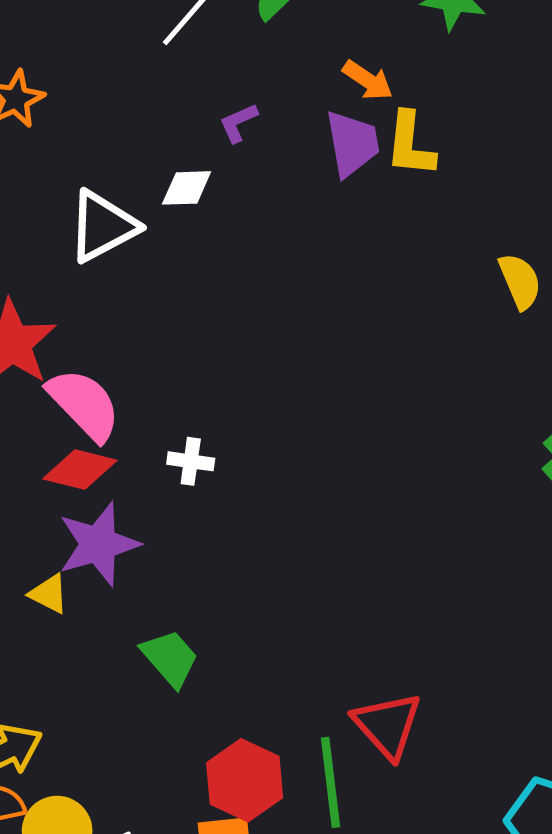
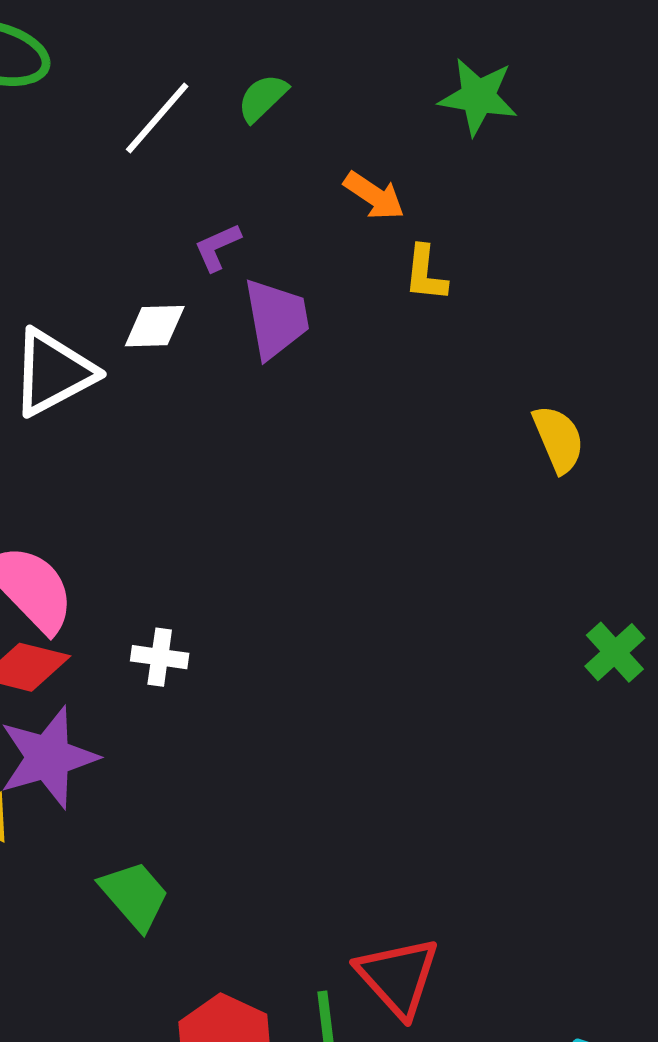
purple trapezoid: (352, 143) -> (276, 319), moved
yellow L-shape: (410, 144) -> (426, 273), size x0.7

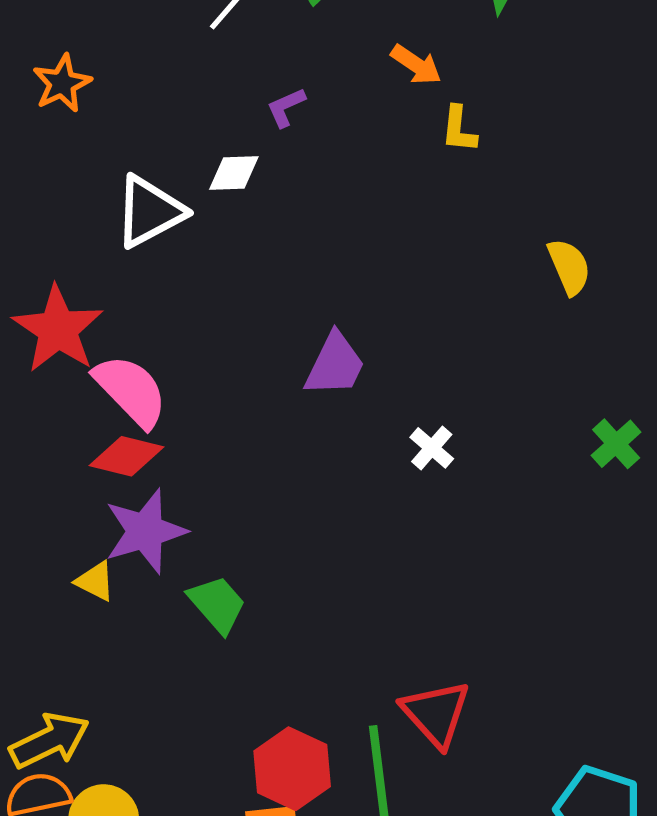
purple trapezoid: (276, 319) -> (335, 365), moved, turned 36
white cross: (160, 657) -> (432, 448), moved, turned 33
green trapezoid: (135, 895) -> (217, 604), moved

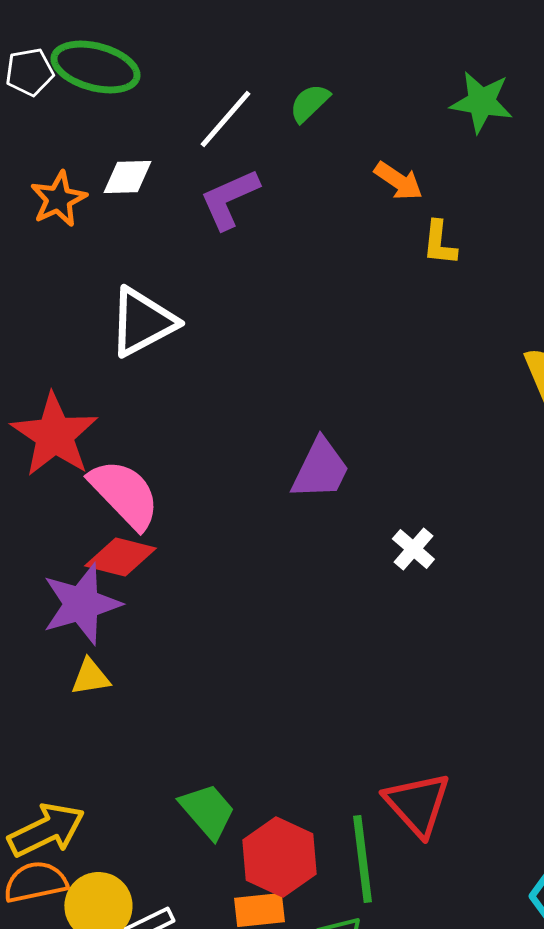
purple L-shape: (286, 107) -> (229, 199), moved, size x1.6
white diamond: (234, 173) -> (127, 177), moved
purple star: (145, 531) -> (81, 604), moved
yellow triangle: (95, 581) -> (90, 677), turned -36
green trapezoid: (217, 604) -> (207, 811), moved

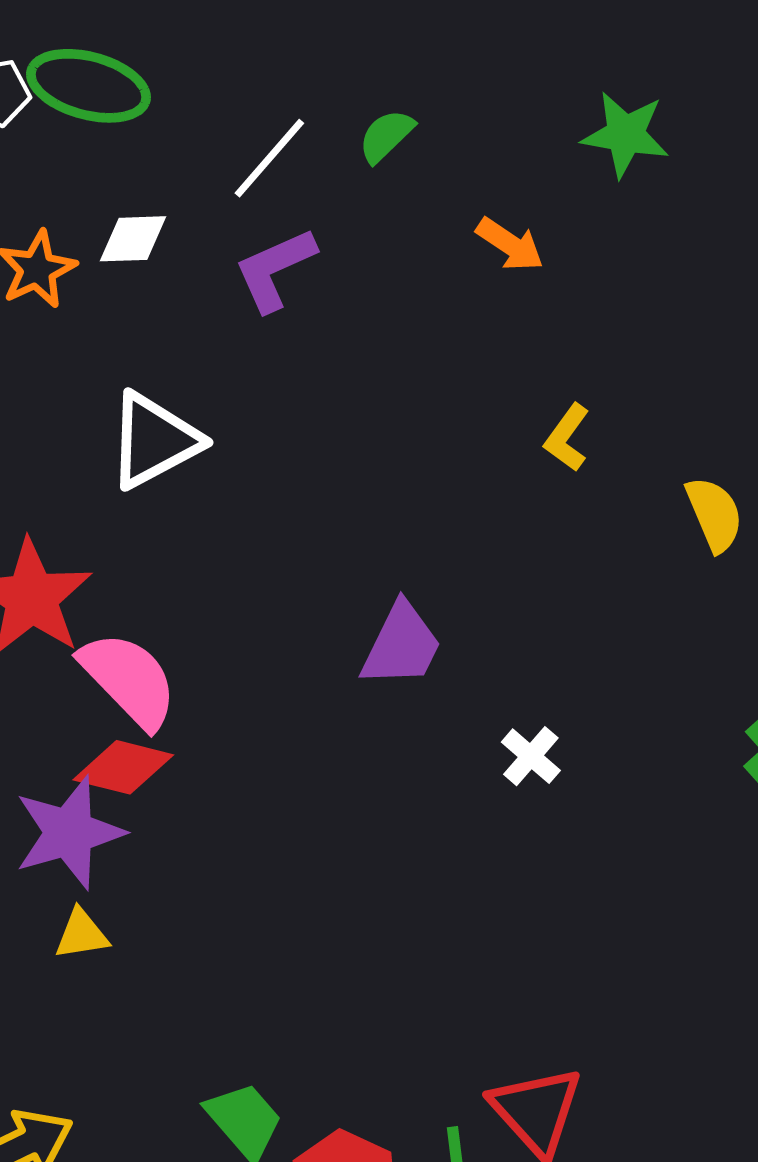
yellow L-shape: (439, 243) -> (567, 438), moved, turned 30

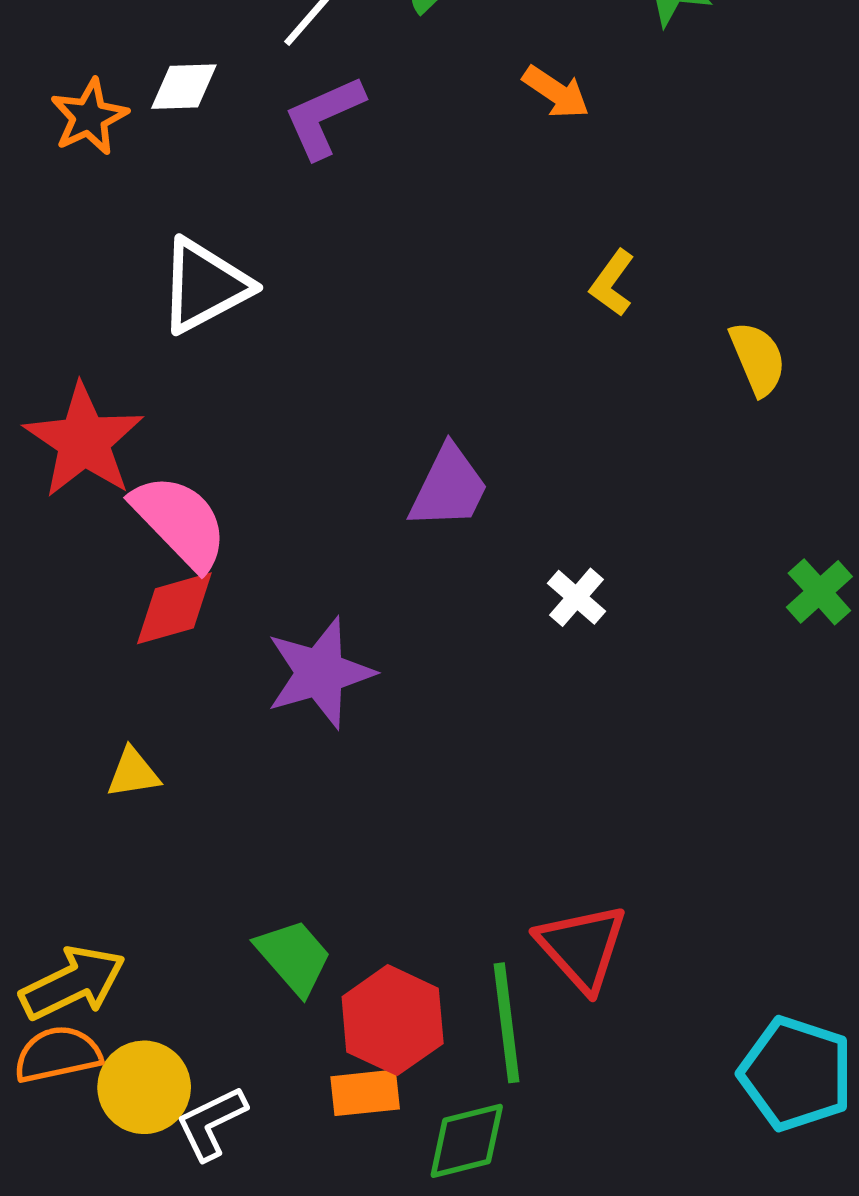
red diamond: (123, 767) -> (174, 608), turned -30
purple star: (69, 833) -> (320, 673), moved

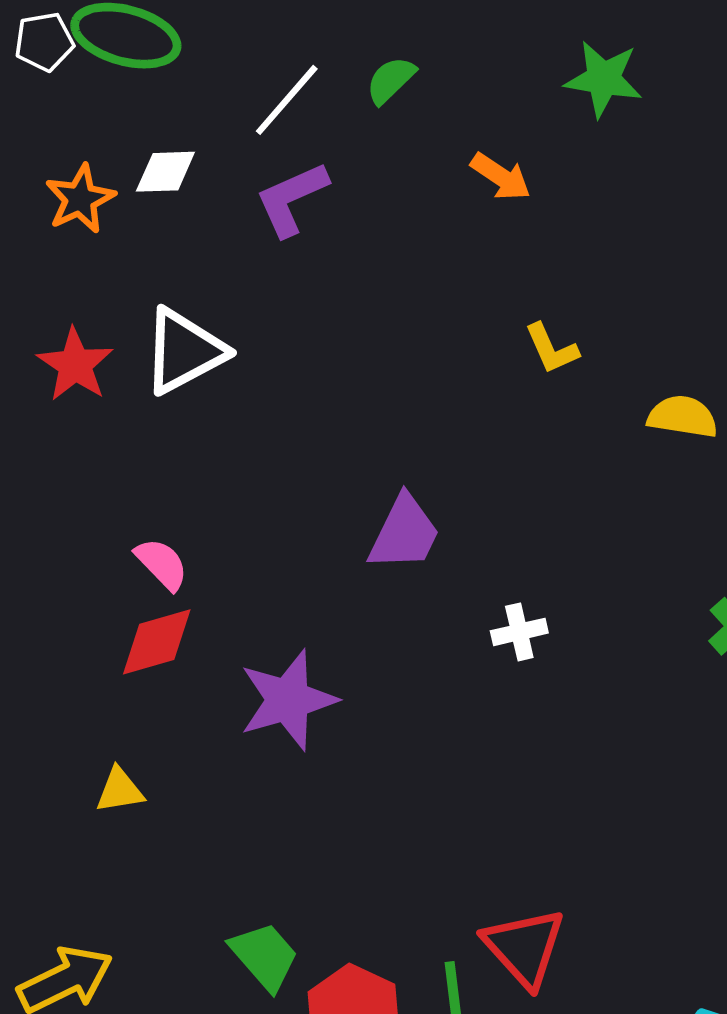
yellow L-shape: (612, 283) -> (551, 349), turned -60
yellow semicircle: (758, 358) -> (683, 417), turned -58
red star: (84, 441) -> (75, 365), moved, size x0.7
pink semicircle: (180, 522) -> (162, 564), size x0.6
white cross: (576, 597) -> (519, 632), turned 36

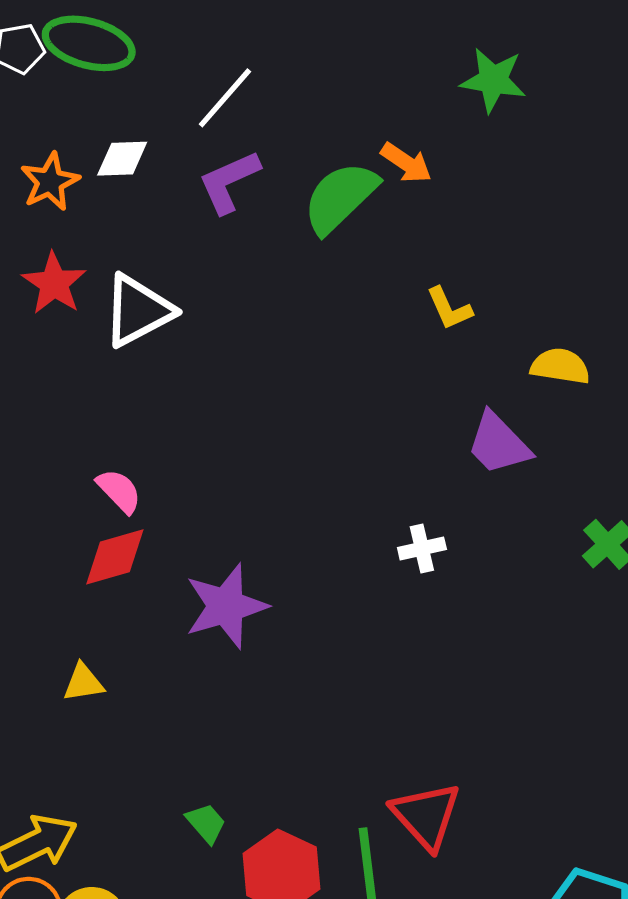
green semicircle: (391, 80) -> (340, 197), moved, size x1.8
red star: (75, 365) -> (54, 283), moved
purple trapezoid: (404, 533) -> (498, 444), moved, turned 110
green trapezoid: (264, 956) -> (206, 823), size x0.7

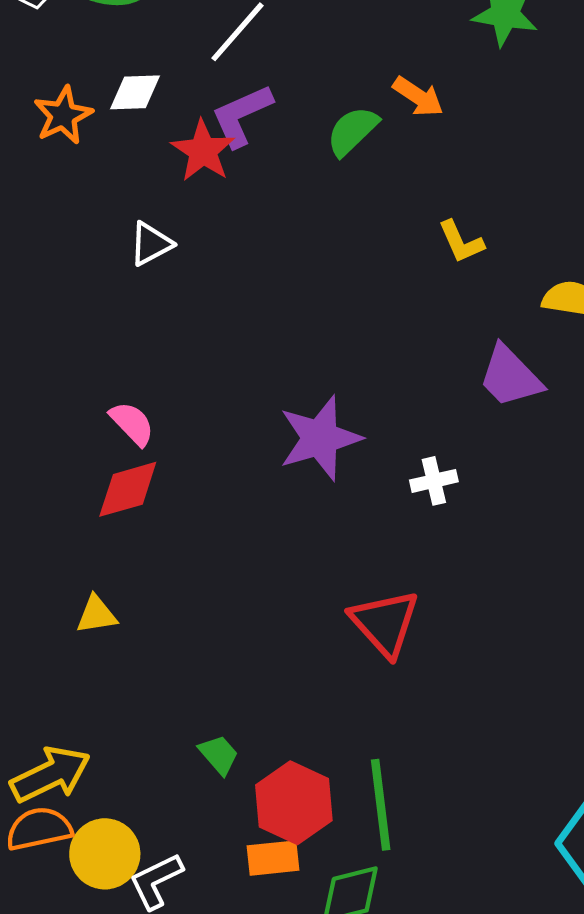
green semicircle: (340, 197) -> (352, 131), size x0.7
red star: (54, 283) -> (203, 151), moved
white triangle: (138, 311) -> (151, 244), size x0.6
purple star: (226, 606) -> (320, 438), moved
red triangle: (426, 816) -> (385, 623), moved

